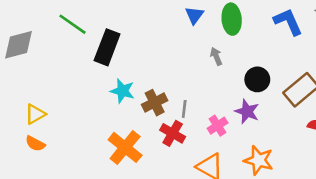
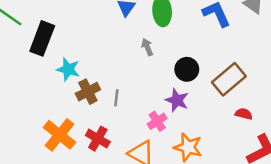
cyan star: (123, 91) -> (68, 69), moved
pink cross: (218, 126) -> (157, 121), moved
red cross: (173, 133) -> (98, 139), moved

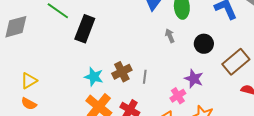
cyan star: (68, 69) -> (94, 77), moved
black circle: (187, 69) -> (204, 44), moved

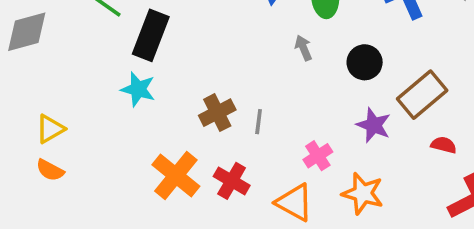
cyan star: (94, 77) -> (138, 89), moved
purple star: (194, 79) -> (374, 125), moved

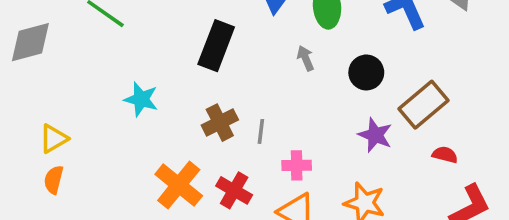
black rectangle: (151, 35) -> (216, 46), moved
pink cross: (318, 156) -> (297, 165), moved, turned 32
orange semicircle: (50, 170) -> (54, 180), turned 76

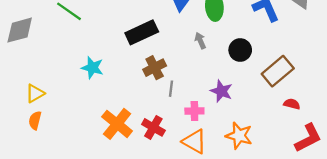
black rectangle: (216, 46) -> (142, 32), turned 44
brown cross: (220, 123) -> (155, 68), moved
purple star: (375, 135) -> (221, 91), moved

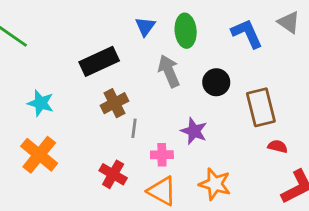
gray arrow: (200, 41) -> (169, 71), size x1.6
brown rectangle: (278, 71) -> (261, 107), turned -64
orange cross: (117, 124) -> (39, 155), moved

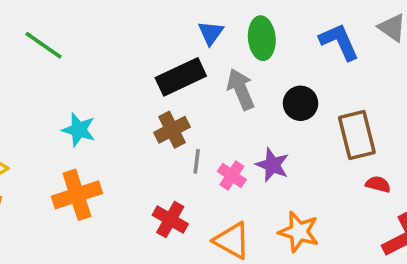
black rectangle: (99, 61) -> (181, 77), moved
orange cross: (39, 155) -> (77, 195), turned 33
pink cross: (162, 155) -> (232, 175), moved, turned 35

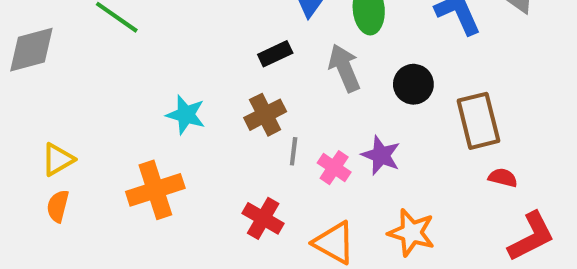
black rectangle: (181, 77) -> (275, 54), size x0.6
cyan star: (79, 130) -> (186, 115), moved

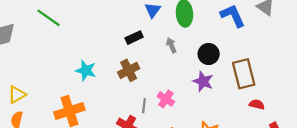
gray arrow: (344, 68) -> (171, 45), size x0.6
gray line: (294, 151) -> (144, 106), moved
purple star: (381, 155) -> (203, 81), moved

